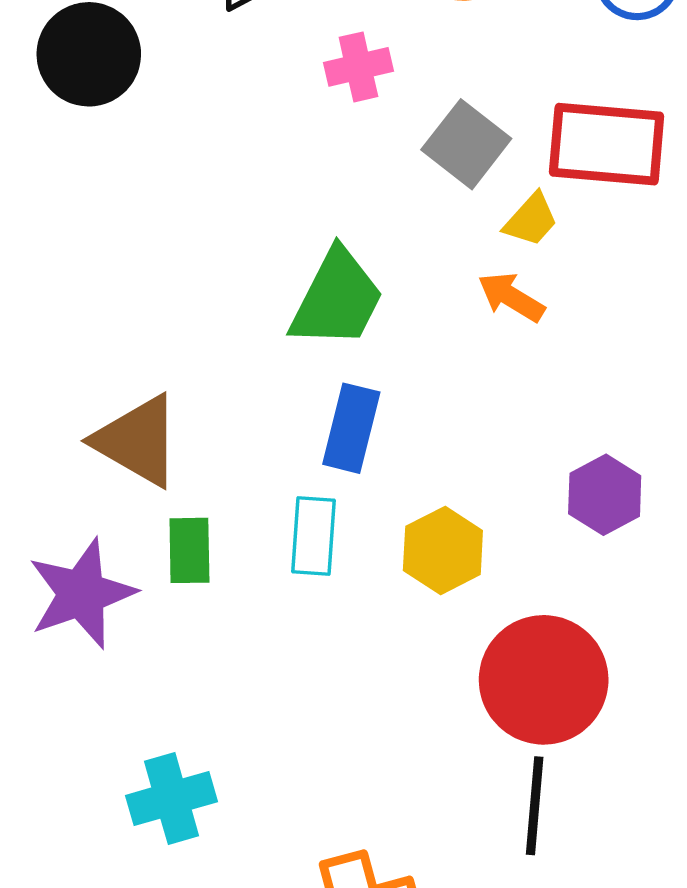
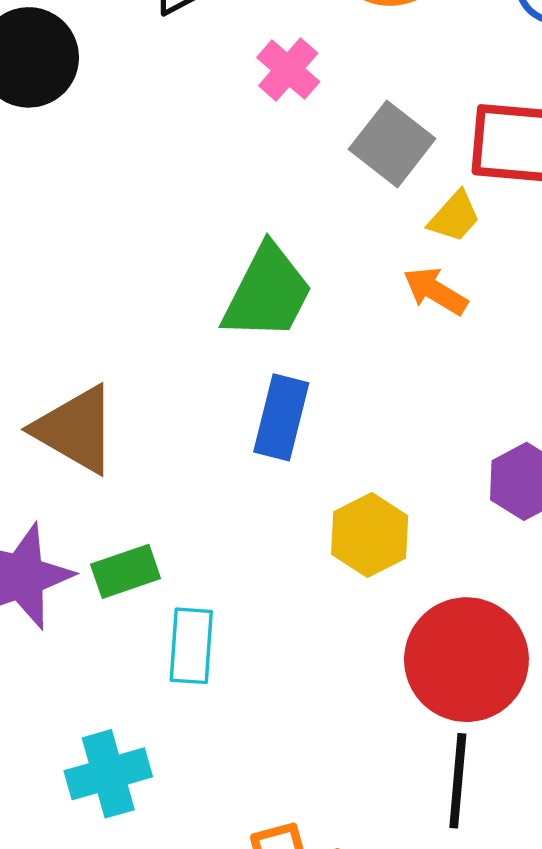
pink cross: (358, 67) -> (288, 70), turned -36
cyan rectangle: (314, 536) -> (191, 646), moved
green rectangle: (189, 550) -> (126, 571), moved, turned 72

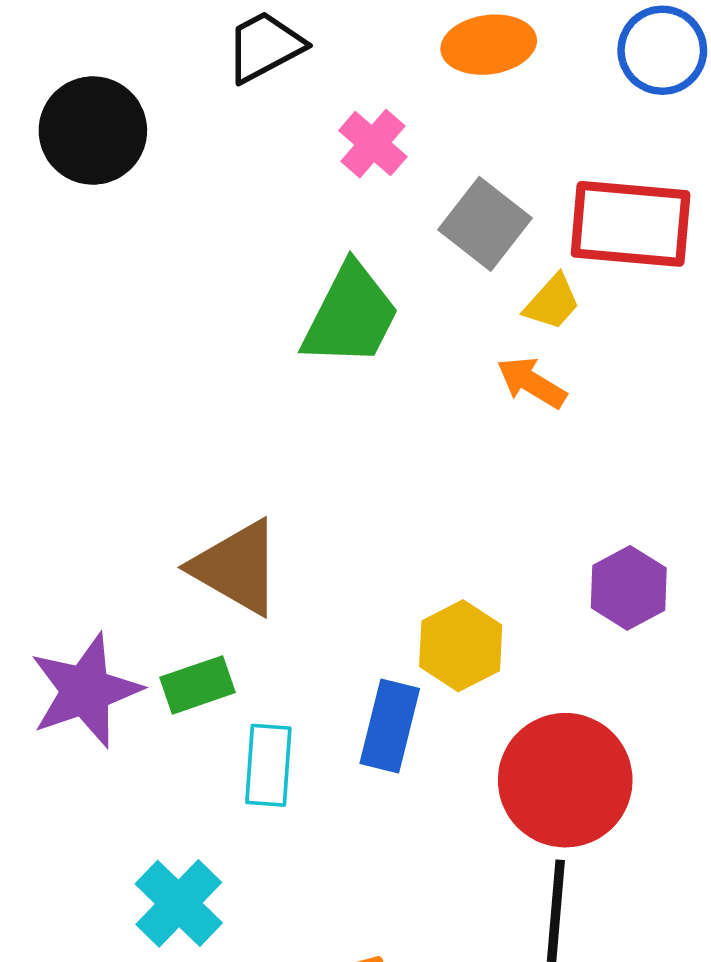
green trapezoid: (267, 293) -> (351, 315), moved
blue rectangle: (281, 417) -> (390, 726), moved
brown triangle: (75, 429) -> (237, 567), moved
cyan cross: (108, 774) -> (179, 903), turned -30

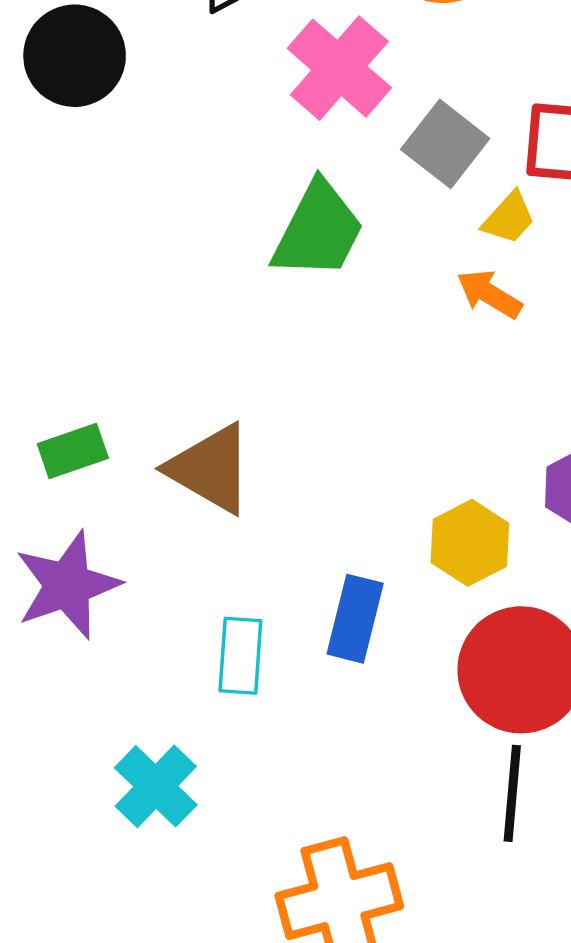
pink cross: (373, 144) -> (339, 68), size x1.6
yellow hexagon: (461, 646) -> (470, 543), moved
green rectangle: (197, 685) -> (73, 451), moved

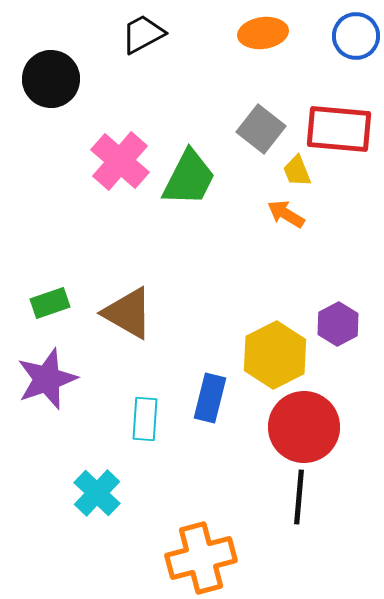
pink cross: (339, 68) -> (120, 161), moved
yellow trapezoid: (509, 218) -> (297, 171), turned 116
yellow hexagon: (470, 543) -> (275, 355), size x1.4

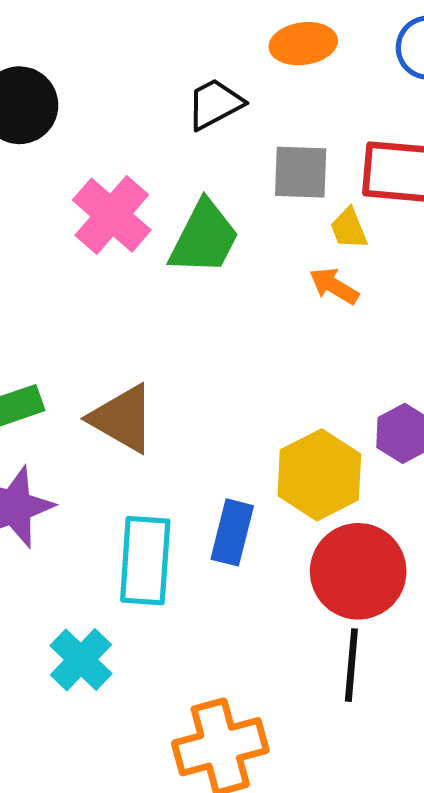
black trapezoid: (143, 34) -> (215, 104), moved
gray square: (261, 129) -> (301, 172), turned -36
cyan rectangle: (145, 419) -> (145, 561), size x1.5

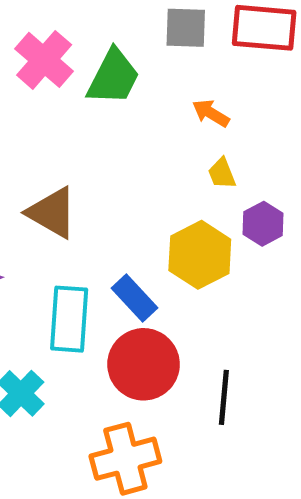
yellow trapezoid: (349, 228) -> (222, 173), moved
blue rectangle: (232, 532) -> (134, 298), turned -57
red circle: (358, 571) -> (144, 364), moved

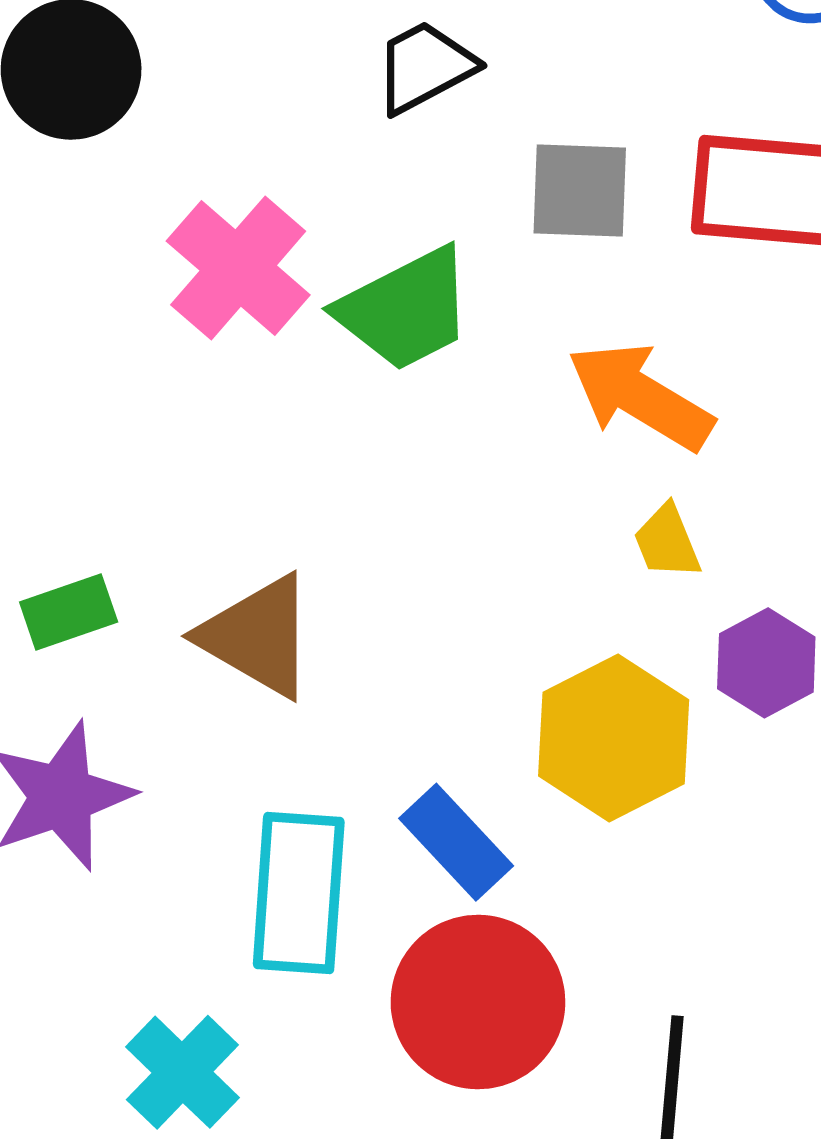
green trapezoid: (113, 77) -> (405, 309), turned 36
orange arrow: (211, 113) -> (640, 396), size x1.6

